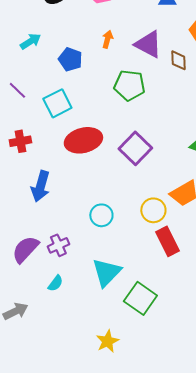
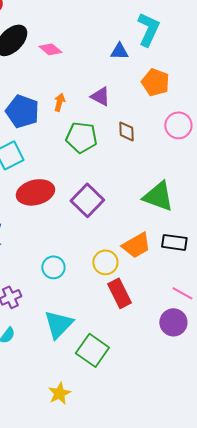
orange arrow: (107, 39) -> (59, 102), moved
purple triangle: (148, 44) -> (100, 96), size x0.7
blue pentagon: (70, 59) -> (22, 111), size x1.4
brown diamond: (178, 60) -> (126, 131), moved

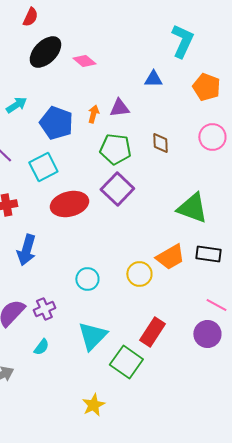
blue triangle: (119, 51) -> (153, 79), moved
orange pentagon: (155, 82) -> (206, 87), moved
purple triangle: (100, 96) -> (119, 108), moved, turned -35
purple square: (87, 200) -> (117, 189), moved
red rectangle: (119, 293) -> (152, 332), moved, turned 60

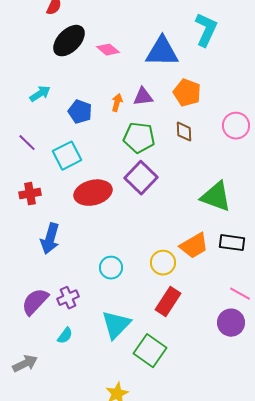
blue triangle: (153, 79) -> (162, 52), moved, size x1.8
orange pentagon: (206, 87) -> (187, 93), moved
blue pentagon: (56, 123) -> (80, 112), size x0.7
red rectangle: (152, 332) -> (168, 302), moved

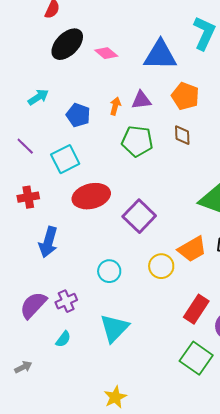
purple square: (141, 178) -> (139, 216), moved
red rectangle: (168, 302) -> (196, 309), moved
green square: (150, 351) -> (196, 358), moved
gray arrow: (25, 364) -> (23, 367), size x0.7

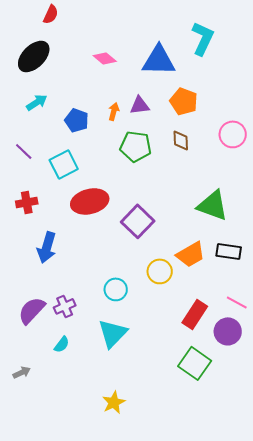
black ellipse: (67, 44) -> (34, 56), moved
cyan circle: (109, 271) -> (116, 289), moved

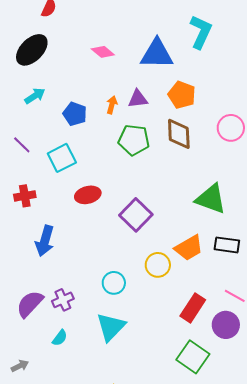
brown diamond: (181, 140) -> (179, 134), size x1.5
red ellipse: (90, 201) -> (88, 195), size x0.7

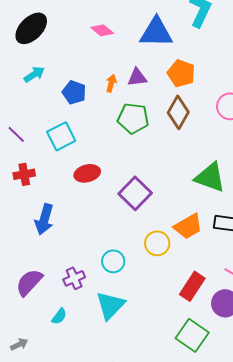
brown diamond: (179, 134) -> (178, 112), turned 32
purple line: (22, 145) -> (16, 134), moved
purple cross: (63, 300) -> (74, 278), moved

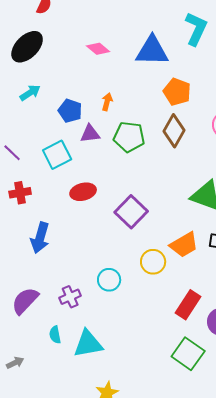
purple triangle: (137, 77) -> (90, 134), moved
cyan triangle: (110, 305) -> (88, 344), moved, turned 36
cyan semicircle: (59, 316) -> (55, 335), turned 132

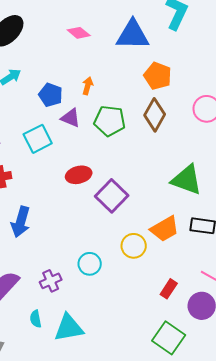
purple triangle: (90, 134) -> (71, 118), turned 30
red ellipse: (83, 192) -> (79, 175), moved
red rectangle: (188, 305) -> (169, 289), size x0.7

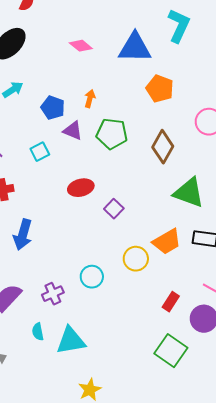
brown diamond: (155, 115) -> (163, 147), moved
cyan square: (38, 139) -> (40, 152), size x0.7
purple square: (112, 196) -> (114, 209), size x0.6

